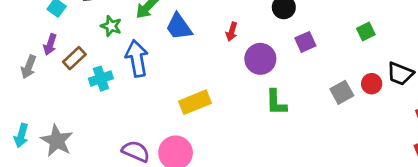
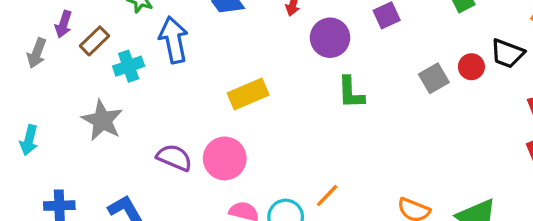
gray star: (57, 141) -> (102, 120), moved

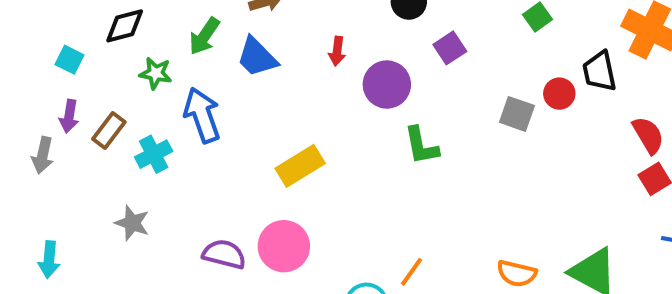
black trapezoid: (507, 53) -> (599, 71), turned 66
gray square: (434, 78) -> (517, 114), turned -32
gray star: (102, 120) -> (132, 223), size x0.7

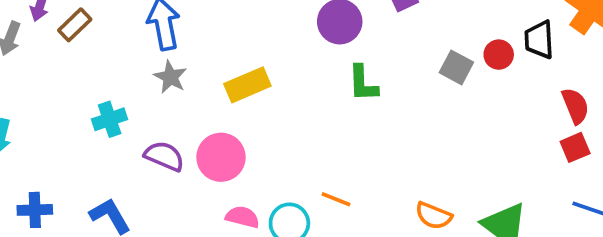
cyan cross: (154, 154) -> (110, 119), moved
gray star: (132, 223) -> (170, 77), moved
orange line: (412, 272) -> (336, 199), turned 68

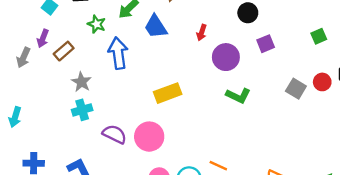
gray star: (170, 77) -> (81, 82), moved
green L-shape: (363, 83) -> (238, 96), turned -65

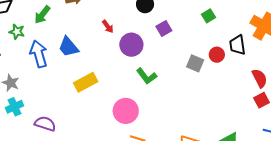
blue trapezoid: (156, 27) -> (68, 47), moved
red arrow: (202, 33) -> (108, 26), turned -48
green L-shape: (238, 96) -> (147, 76), turned 35
pink circle: (149, 137) -> (126, 111), moved

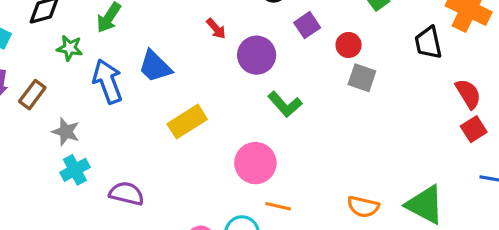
red circle: (217, 55) -> (349, 45), moved

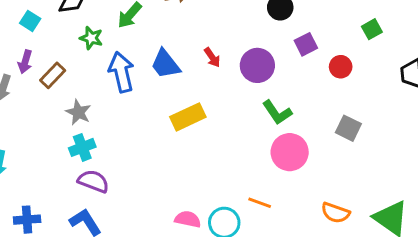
red arrow: (216, 29) -> (212, 57), moved
gray square: (362, 78) -> (348, 128), moved
pink circle: (255, 163) -> (290, 152), moved
purple semicircle: (127, 194) -> (93, 181), moved

